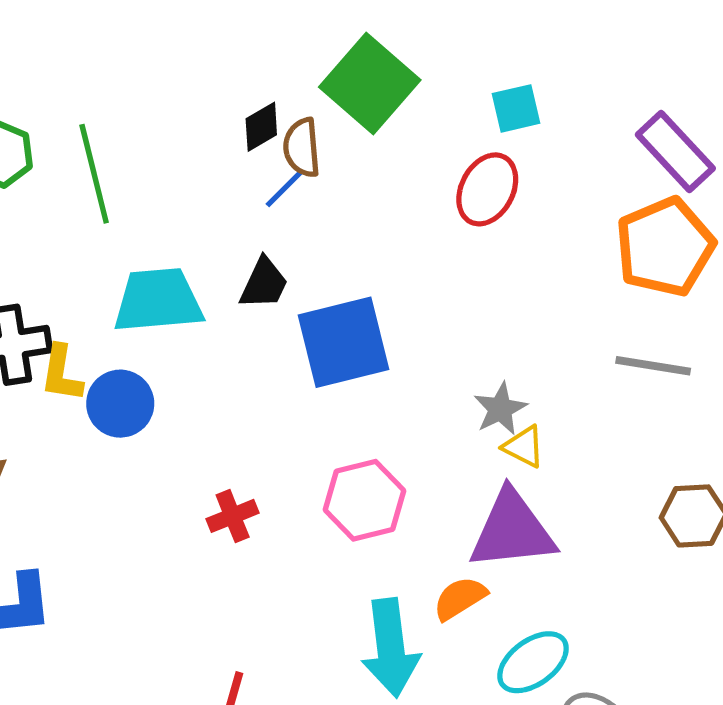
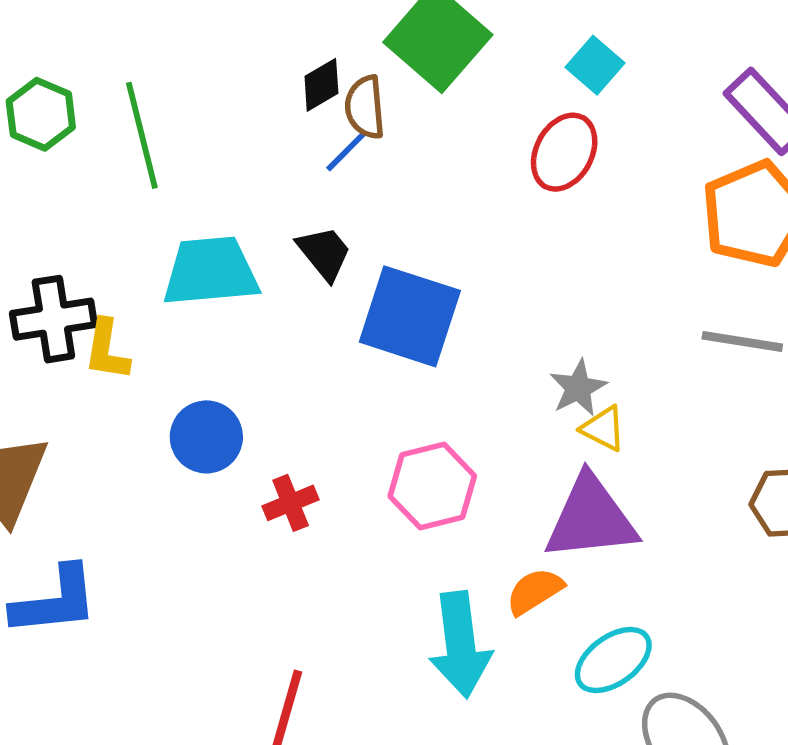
cyan square: (516, 108) -> (595, 65), turned -36
black trapezoid: (264, 283) -> (324, 253), turned -64
blue square: (344, 342) -> (410, 316), turned 32
blue circle: (120, 404) -> (206, 437), moved

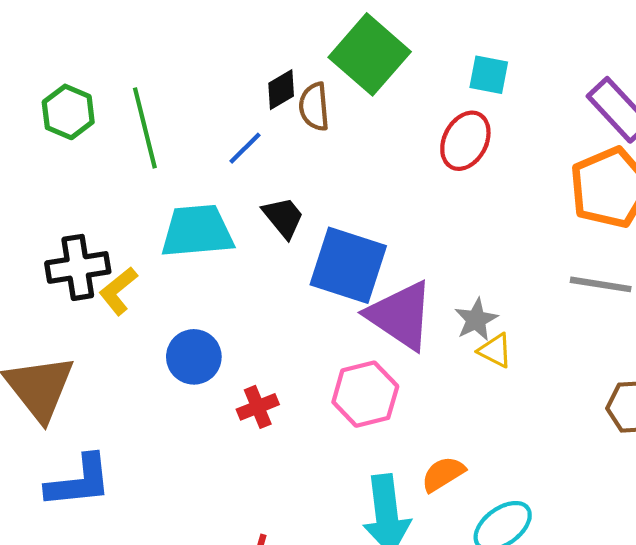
cyan square: (595, 65) -> (489, 75), turned -30
blue line: (347, 151) -> (245, 148), moved
yellow L-shape: (107, 350) -> (118, 291), turned 42
purple triangle: (591, 518) -> (400, 315), moved, turned 40

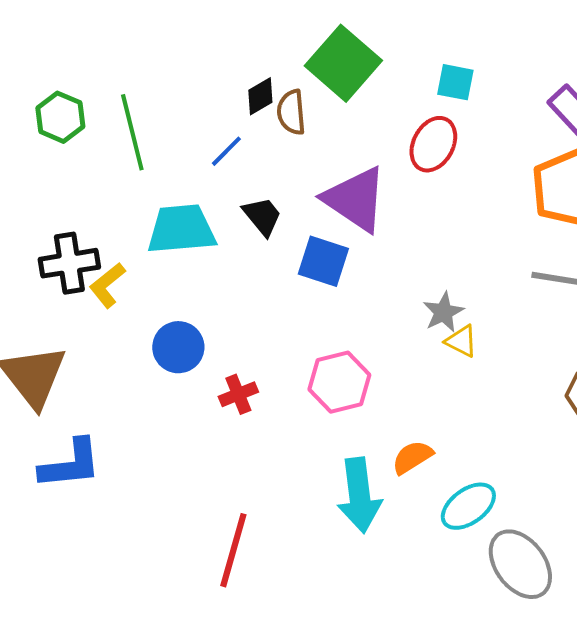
blue square: (348, 265) -> (323, 261), size x0.7
purple triangle: (400, 315) -> (355, 199), moved

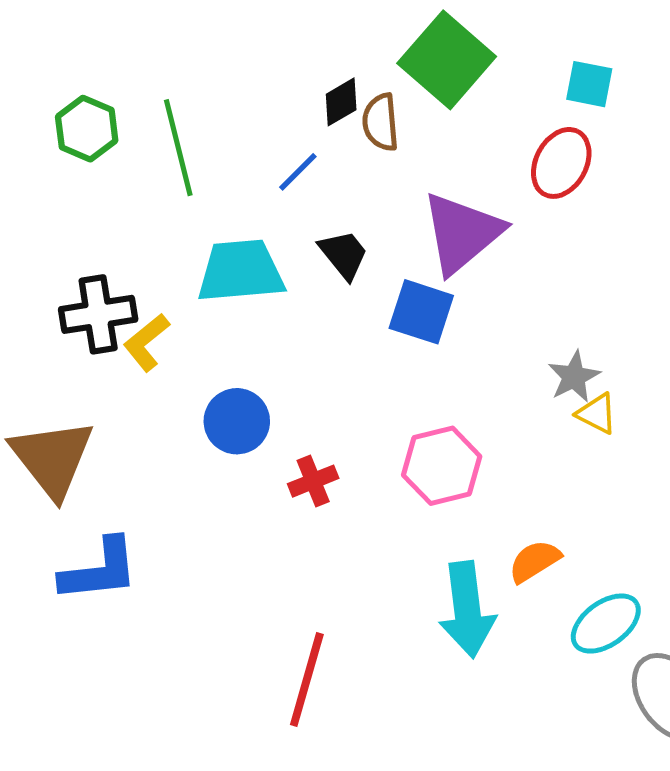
purple triangle: (355, 199) -> (462, 233), turned 46

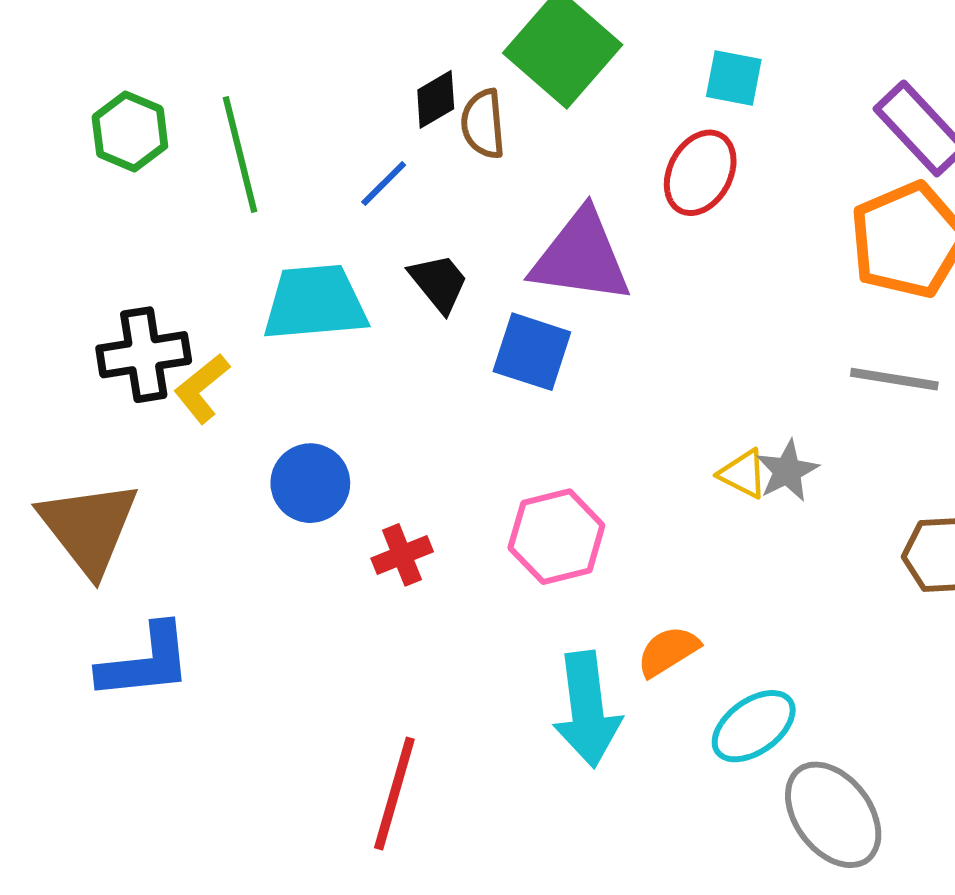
purple triangle: (462, 233) -> (581, 257), turned 48
gray star: (574, 377) -> (787, 471), moved

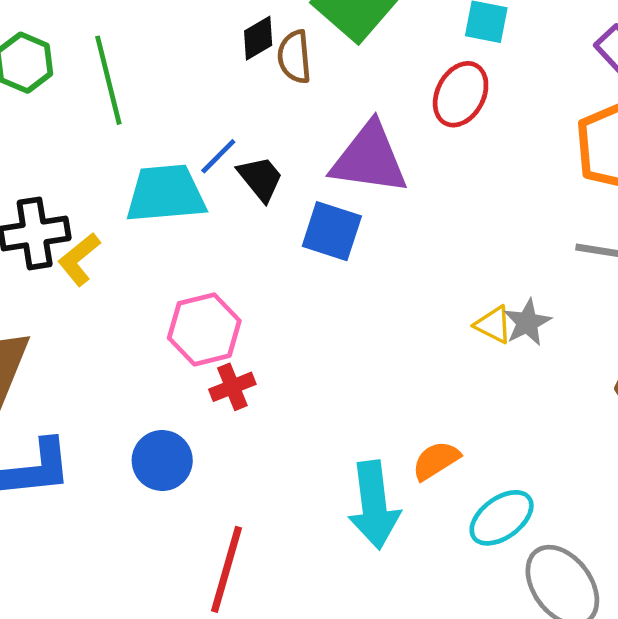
blue line: (384, 183) -> (218, 156), moved
blue circle: (310, 483) -> (162, 461), moved
pink hexagon: (556, 537) -> (204, 329), moved

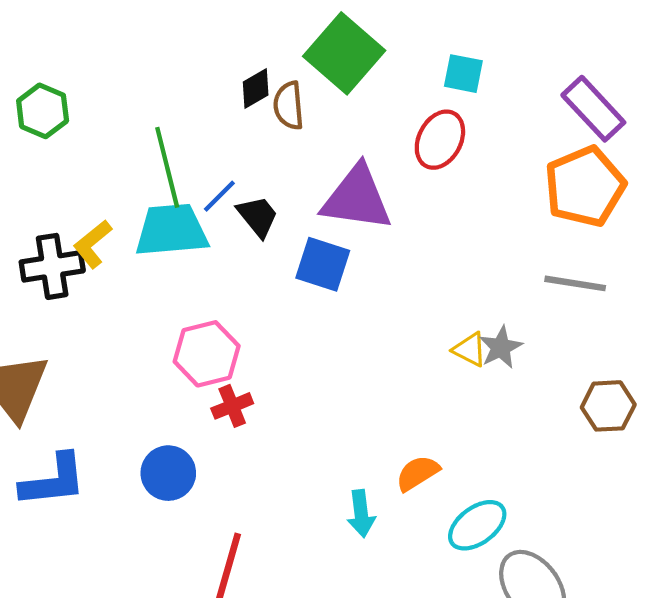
green line: (108, 80) -> (167, 167), moved
yellow L-shape: (79, 259) -> (93, 244), moved
cyan arrow: (374, 505) -> (361, 514), size x0.6

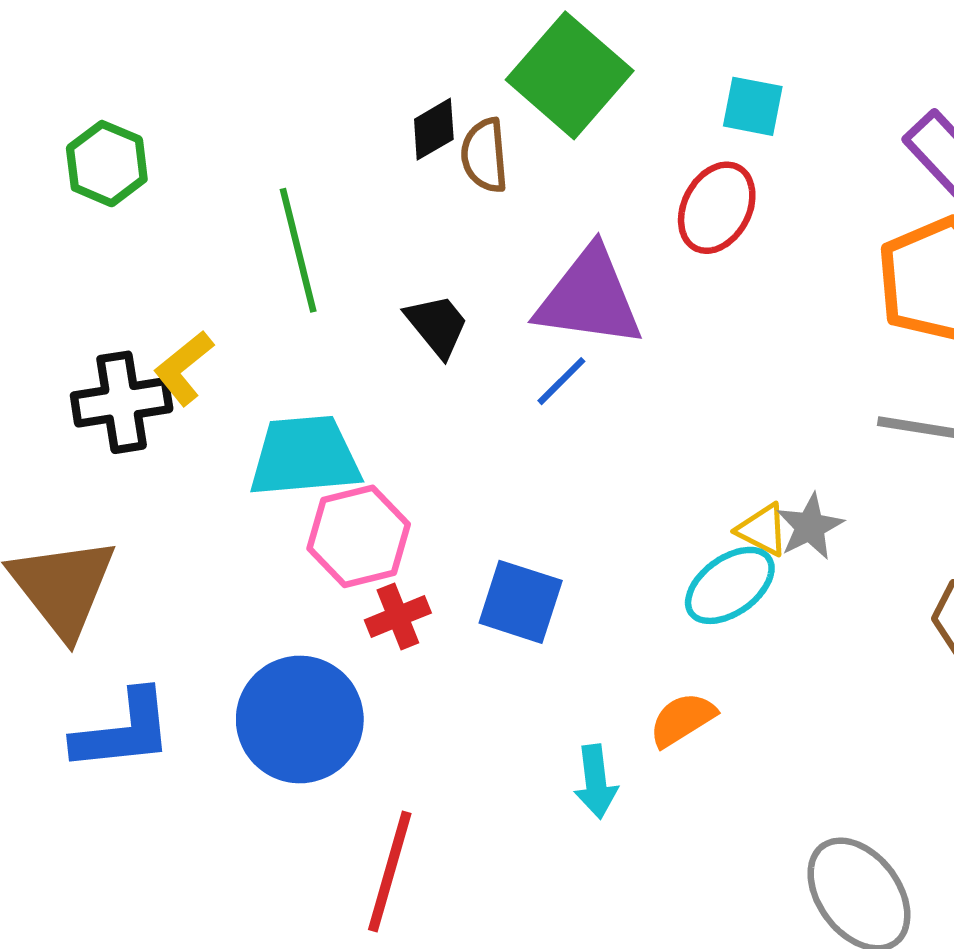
blue line: (219, 196) -> (561, 381), moved
cyan trapezoid: (171, 230) -> (305, 456), moved
blue square: (323, 264) -> (521, 602), moved
blue circle: (168, 473) -> (300, 720), size x1.5
cyan ellipse: (477, 525) -> (730, 585), moved

